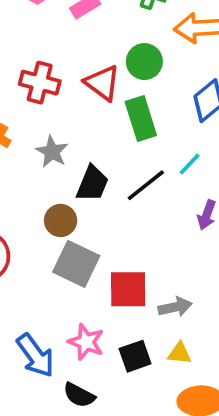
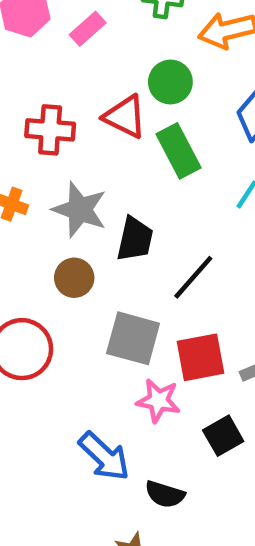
gray star: (52, 152) -> (80, 210), size x1.4
black line: (146, 185) -> (193, 277), moved
brown circle: (61, 220) -> (74, 278), moved
pink star: (86, 342) -> (158, 401), moved

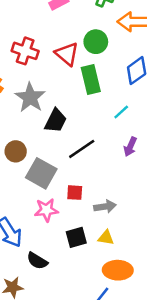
brown circle: (74, 278) -> (16, 151), moved
red square: (200, 357) -> (75, 193), size x0.6
pink star: (158, 401) -> (46, 210), turned -30

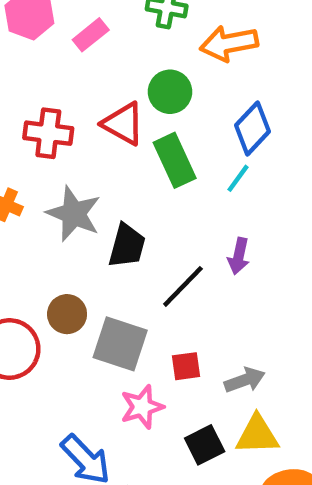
cyan line: (121, 112) -> (238, 178), moved
purple arrow: (130, 147) -> (239, 256), moved
yellow triangle: (106, 238) -> (257, 435), size x1.5

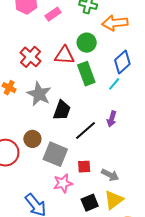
red triangle: (123, 124) -> (64, 55), turned -30
red cross: (48, 133) -> (30, 57), turned 30
gray arrow: (245, 380) -> (110, 175), turned 42
yellow triangle: (257, 435) -> (114, 200), turned -40

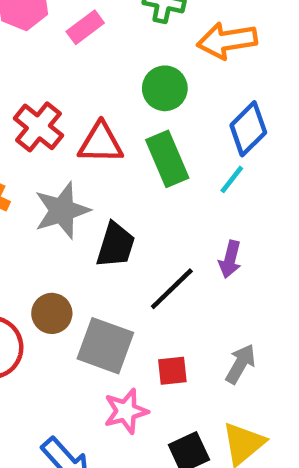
red triangle: (64, 55) -> (101, 143), moved
gray star: (39, 94) -> (62, 210), turned 30
gray arrow: (110, 175) -> (241, 364), moved, turned -84

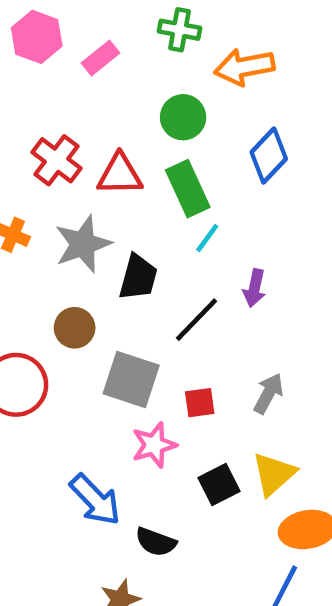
cyan line: (232, 179) -> (207, 238), moved
brown circle: (52, 313) -> (75, 328), moved

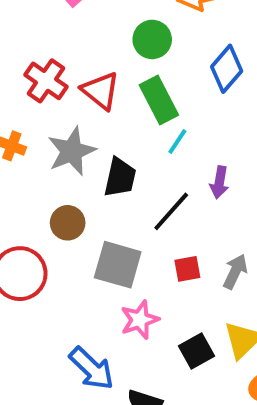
red triangle: (120, 175) -> (100, 91), turned 42
red square: (200, 403) -> (187, 269), moved

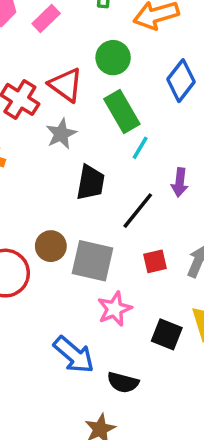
red triangle: (100, 91) -> (66, 85), moved
gray star: (72, 151) -> (61, 134), moved, size x0.7
brown circle: (68, 223) -> (51, 246), moved
black square: (196, 351) -> (167, 334), turned -36

